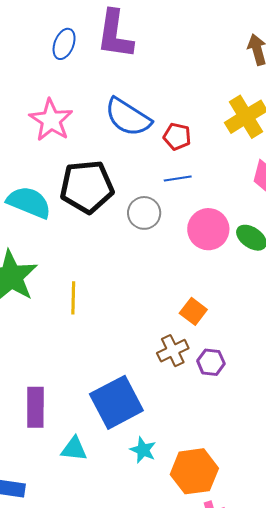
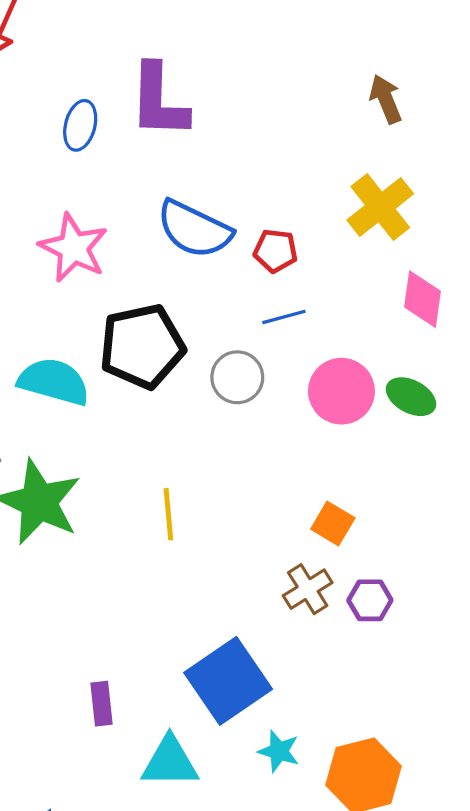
yellow line: (73, 298) -> (168, 514), moved
purple rectangle: (35, 407) -> (101, 704), size x0.7
cyan triangle: (74, 449) -> (170, 762), size x1.4

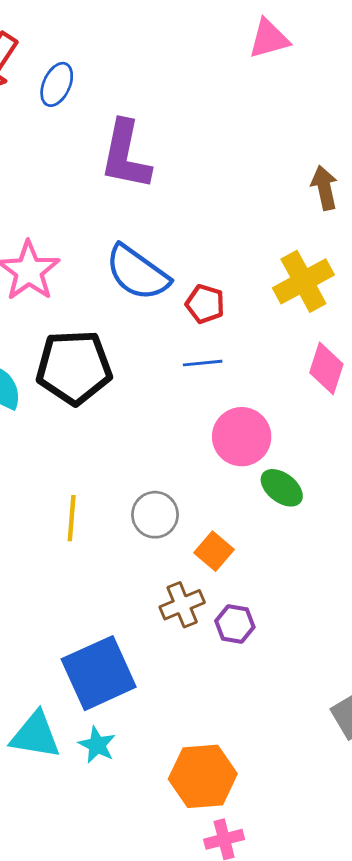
blue ellipse: (80, 125) -> (57, 84), moved
gray circle: (237, 377) -> (155, 515), moved
green ellipse: (411, 397) -> (282, 488), moved
cyan star: (279, 751) -> (97, 745), moved

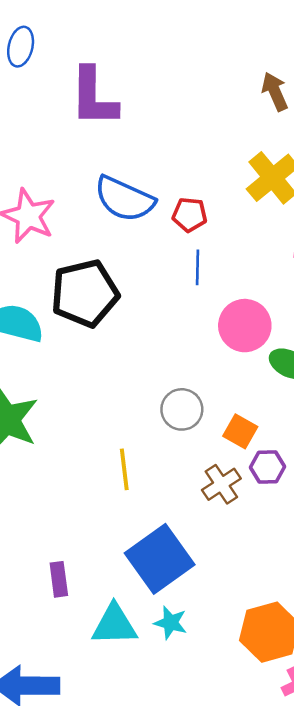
blue line: (203, 363) -> (198, 267), turned -72
yellow line: (72, 518) -> (124, 469), moved
purple hexagon: (235, 624) -> (267, 467), moved

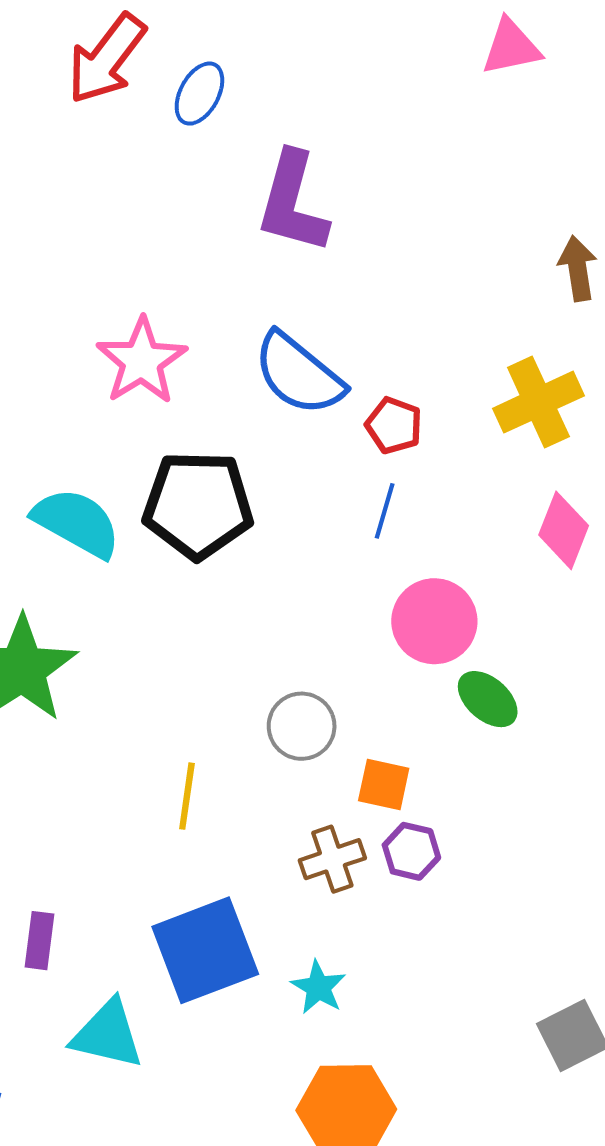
orange square: (240, 431) -> (384, 784), turned -32
cyan star: (171, 623) -> (318, 987), moved

